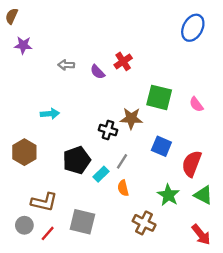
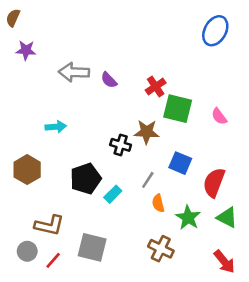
red cross: (123, 61) -> (156, 87), moved
gray arrow: (66, 65) -> (74, 72), size x1.6
gray line: (122, 161) -> (148, 180), moved
orange semicircle: (123, 188) -> (158, 203), moved

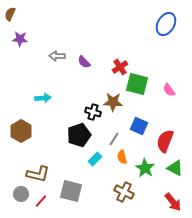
gray arrow: (74, 72) -> (57, 56), size x0.7
black pentagon: (86, 179) -> (79, 135), moved
cyan rectangle: (113, 194) -> (95, 159), moved

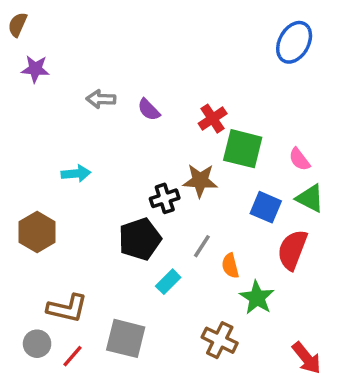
black cross: (93, 112) -> (165, 198), turned -35
blue square: (139, 126) -> (266, 207), moved
orange semicircle: (122, 157) -> (230, 266), moved
green triangle: (175, 168) -> (310, 198), moved

